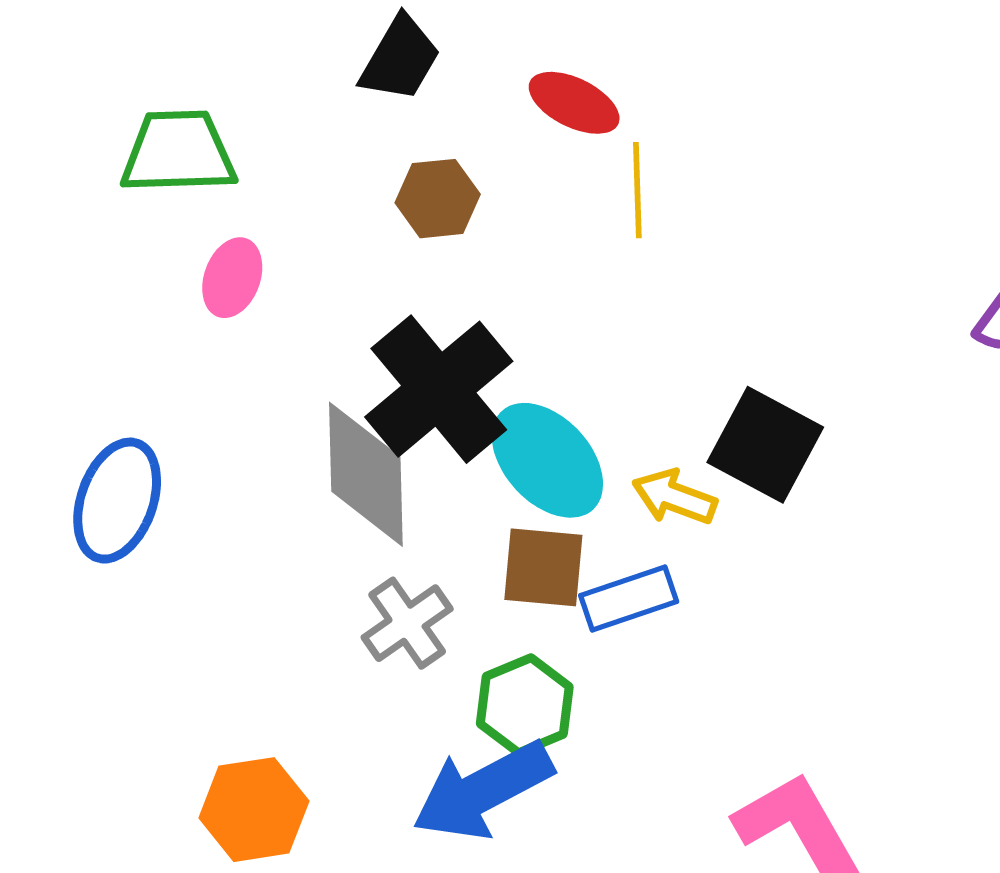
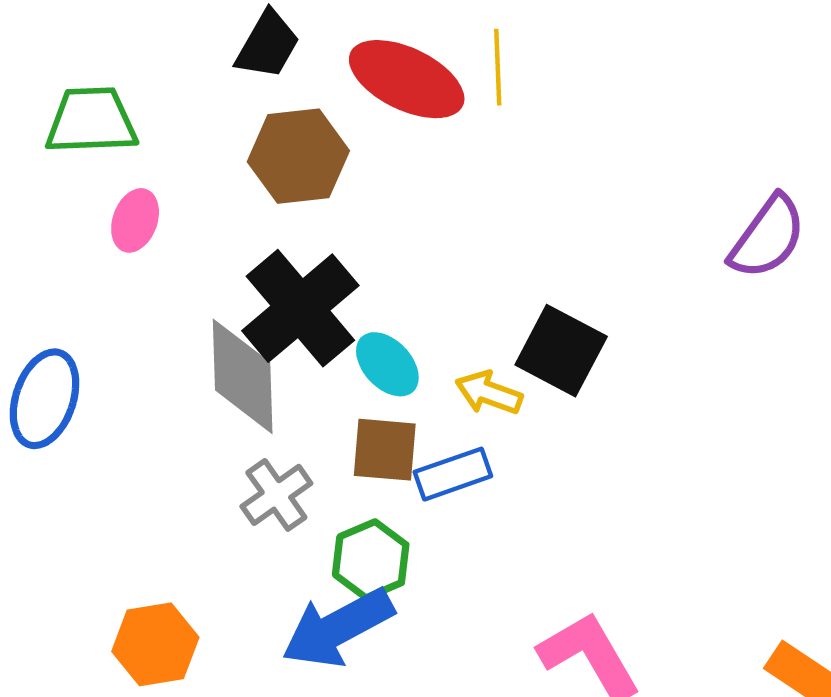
red ellipse: (574, 103) -> (407, 79), size x1.6
yellow line: (637, 190) -> (498, 67), moved
brown hexagon: (438, 199) -> (298, 156), size x1.5
cyan ellipse: (547, 460) -> (387, 364), size x0.7

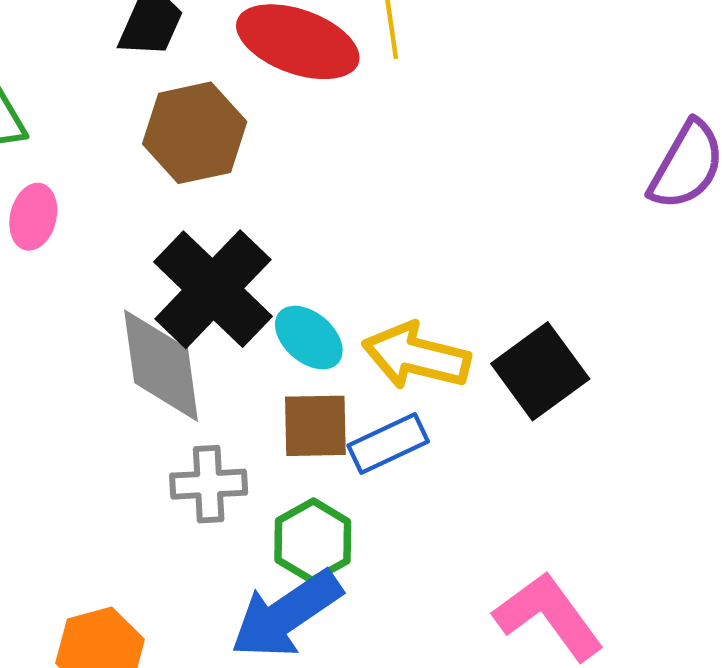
black square: (561, 351) -> (540, 371), moved, turned 32
yellow arrow: (489, 393) -> (416, 356), size x1.5
gray cross: (276, 495) -> (209, 484), turned 38

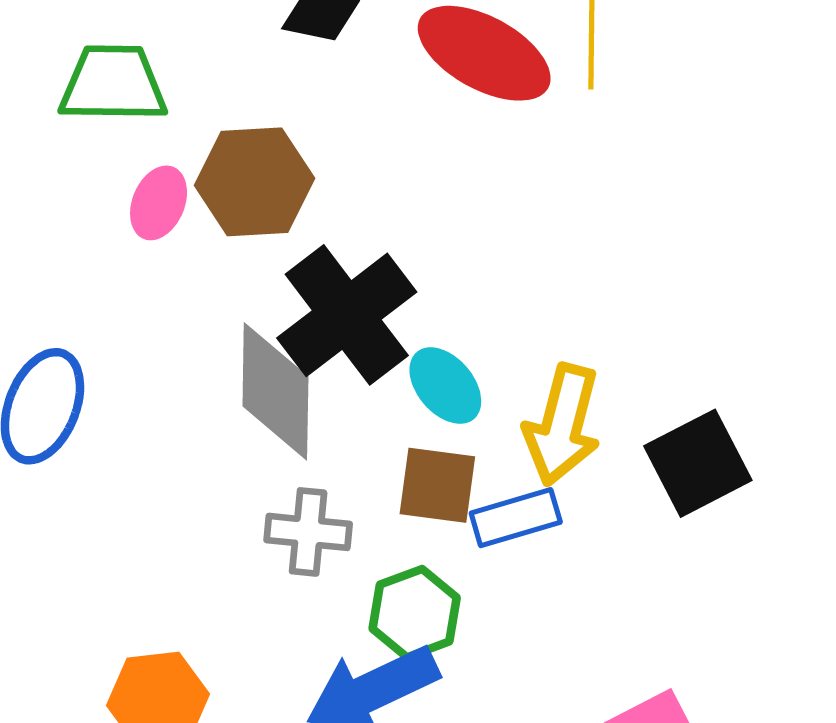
brown hexagon: (195, 133) -> (254, 182), moved
yellow arrow: (416, 356) -> (562, 425), turned -98

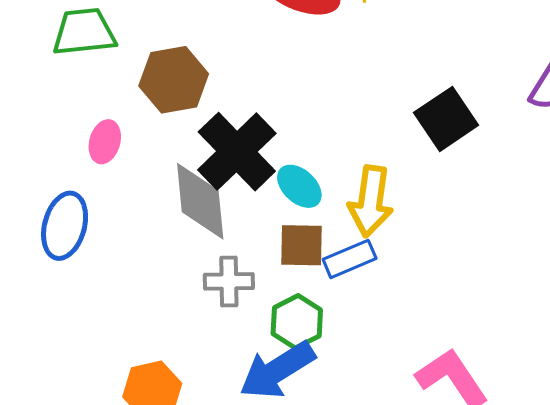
pink ellipse: (159, 203) -> (105, 142), moved
black square: (698, 463) -> (446, 119), moved

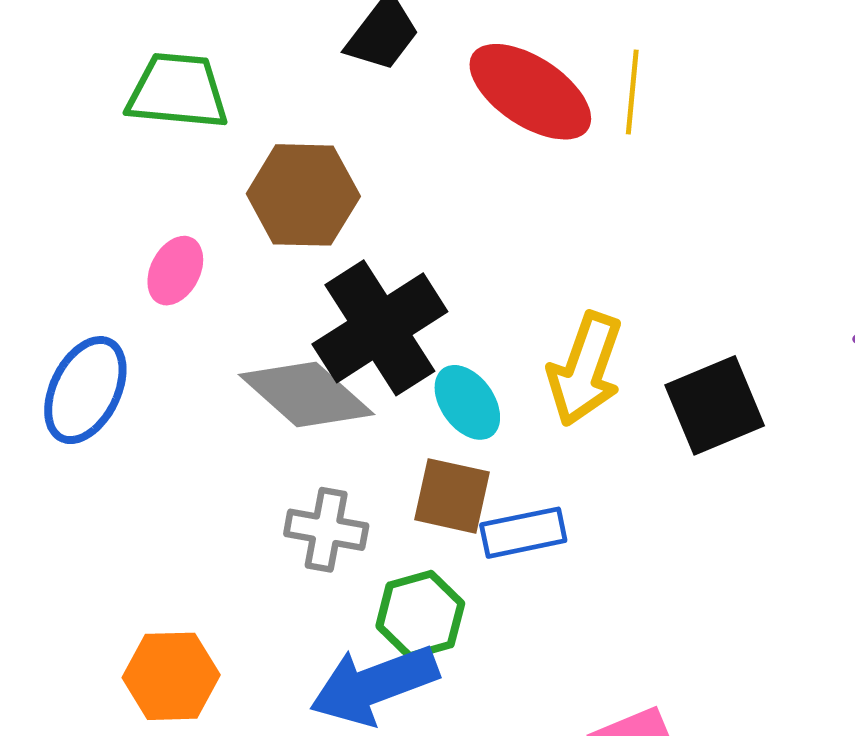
black square: (446, 119) -> (715, 405), moved
gray diamond: (200, 201) -> (307, 394), turned -54
yellow arrow: (371, 201) -> (585, 369), moved

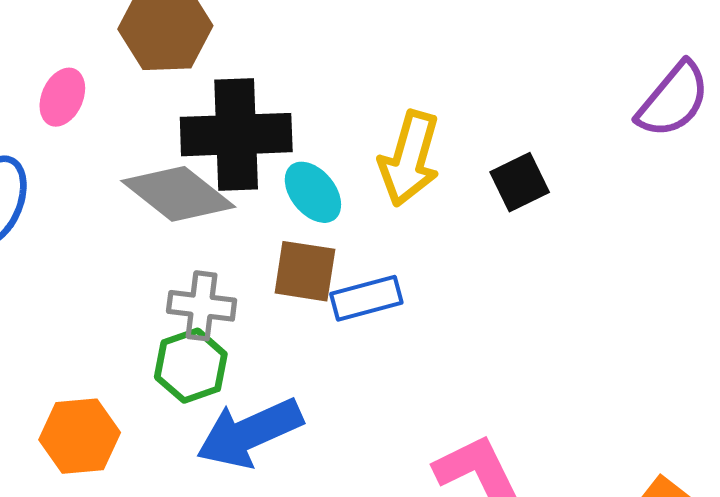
black cross: (380, 328) -> (236, 135), turned 34
black square: (715, 405) -> (520, 182), size x0.7
green hexagon: (420, 615) -> (191, 366), moved

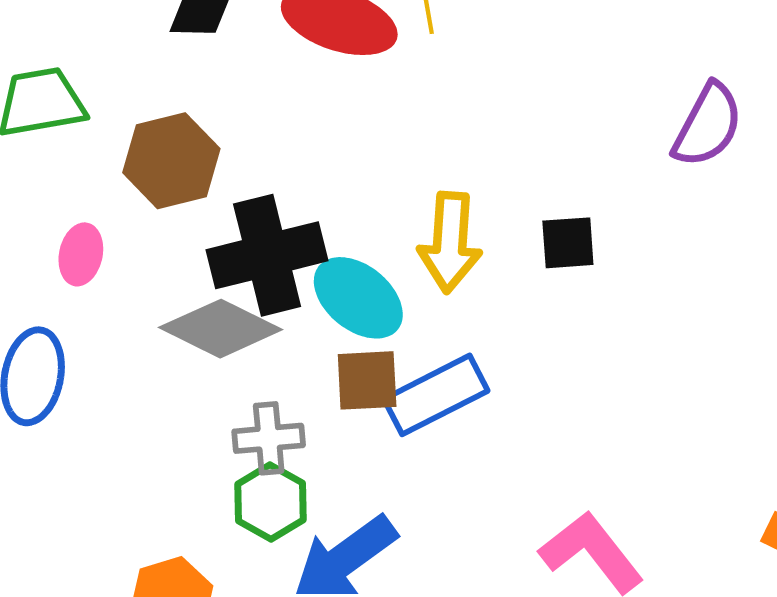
black square: (520, 182) -> (568, 243), turned 34
cyan ellipse: (313, 192) -> (358, 298), size x1.4
blue rectangle: (366, 298) -> (436, 395), size x1.4

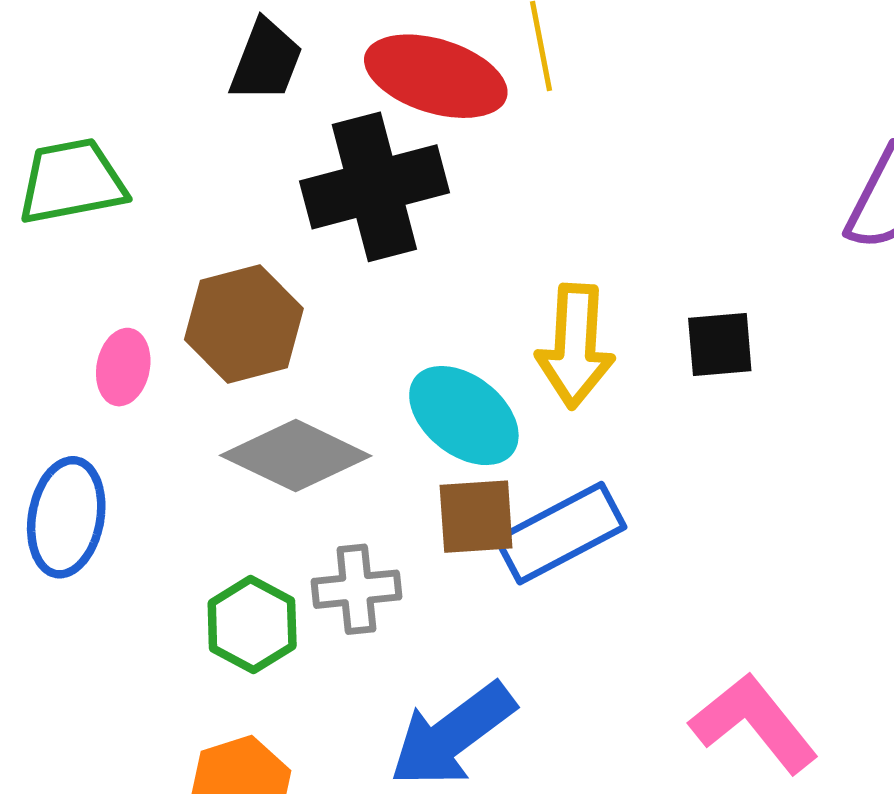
brown hexagon: (171, 161) -> (244, 324), moved
black cross: (267, 255) -> (374, 187), moved
green hexagon: (270, 502) -> (252, 625), moved

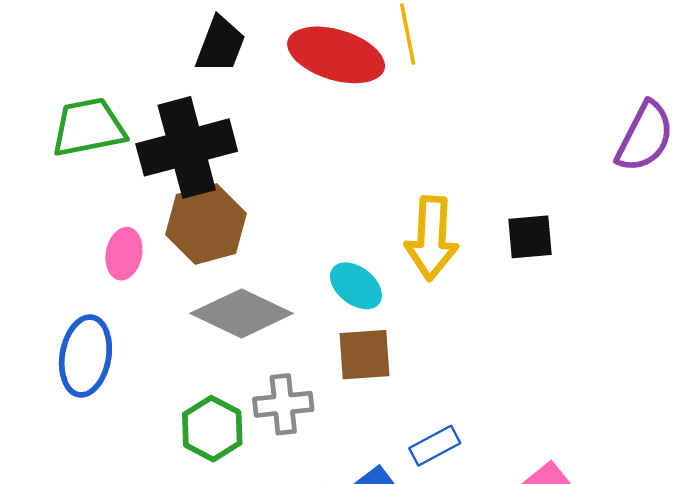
black cross: (374, 187) -> (187, 147), moved
cyan ellipse: (464, 416) -> (356, 286), size x0.7
blue rectangle: (561, 533) -> (435, 446), moved, size x0.6

